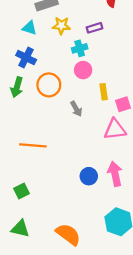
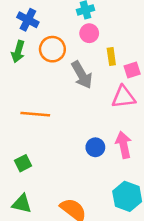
gray arrow: (76, 109) -> (82, 75), size x1.6

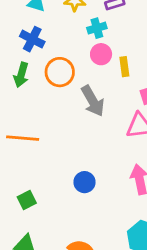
yellow rectangle: (111, 57) -> (124, 67), moved
orange line: (35, 114) -> (23, 138), moved
blue circle: (95, 147) -> (85, 182), moved

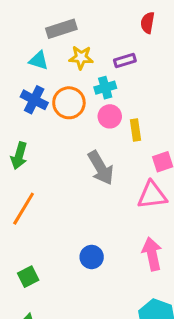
orange circle: (60, 72) -> (69, 103), moved
green arrow: (21, 75) -> (19, 156), moved
orange line: (23, 138) -> (24, 209), turned -64

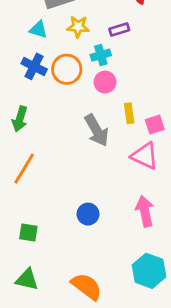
yellow rectangle: (135, 130) -> (129, 113), moved
pink triangle: (152, 195) -> (145, 156), turned 32
green square: (28, 277) -> (28, 233), turned 36

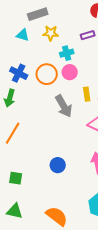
purple rectangle: (119, 30) -> (88, 35), moved
blue cross: (34, 66) -> (19, 73), moved
orange circle: (67, 69) -> (47, 74), moved

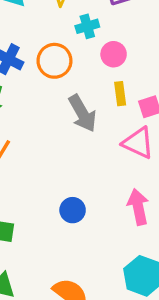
pink circle: (70, 72) -> (114, 54), moved

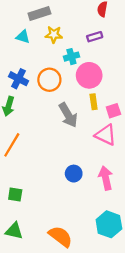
pink circle: (114, 54) -> (89, 75), size x1.5
blue circle: (73, 210) -> (74, 174), moved

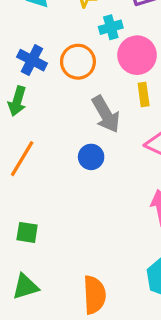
blue circle: (74, 174) -> (91, 157), moved
green triangle: (14, 231) -> (25, 287), turned -30
orange semicircle: (60, 236) -> (94, 295), turned 50

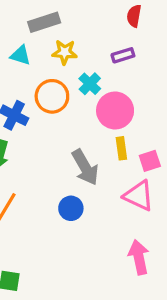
cyan cross: (111, 27) -> (90, 84), turned -30
orange circle: (78, 62) -> (52, 96), moved

